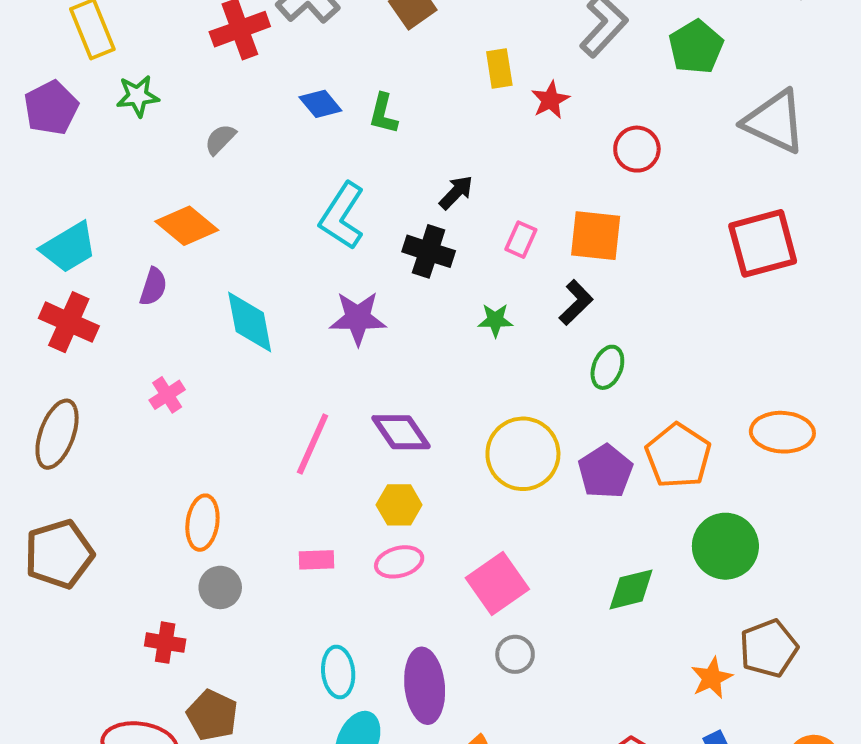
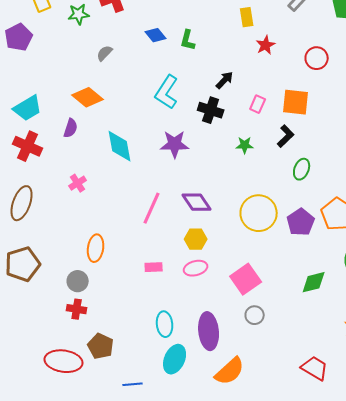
green star: (138, 96) -> (79, 14), moved
red star: (550, 100) -> (266, 45), moved
gray circle: (220, 587) -> (78, 281), moved

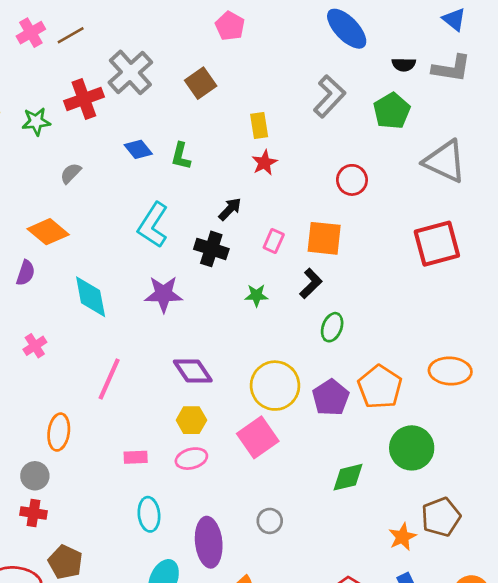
red star: (266, 45) -> (264, 163), moved
pink line: (152, 208) -> (109, 379), moved
pink square: (246, 279) -> (258, 437), moved
cyan ellipse: (165, 324) -> (149, 514), moved

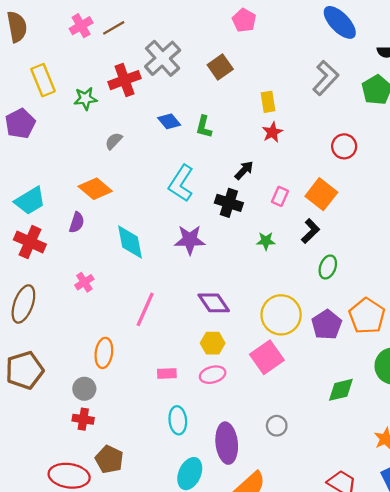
orange square: (324, 238) -> (321, 194), turned 32

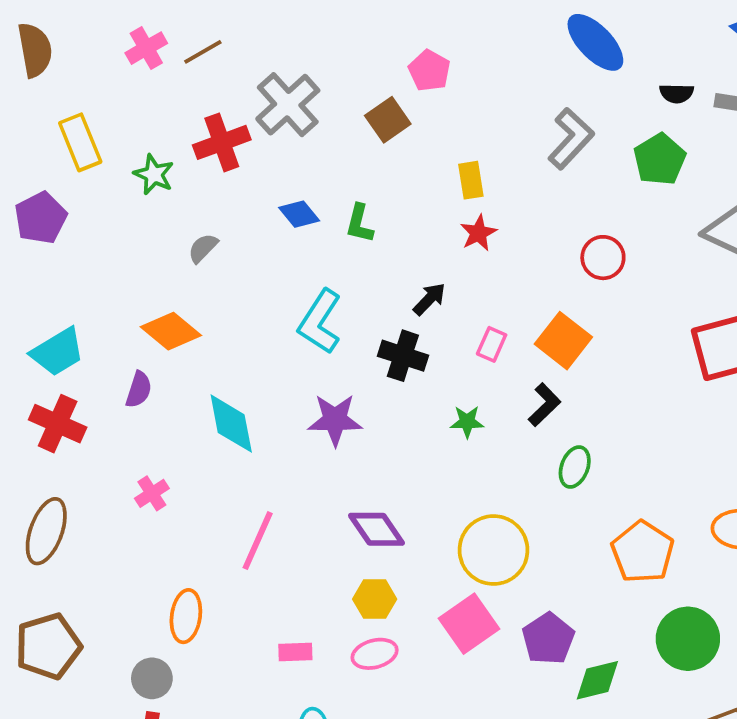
pink pentagon: (244, 20) -> (429, 71), moved
green star: (85, 99) -> (154, 174), turned 30
purple pentagon: (327, 325) -> (548, 639), moved

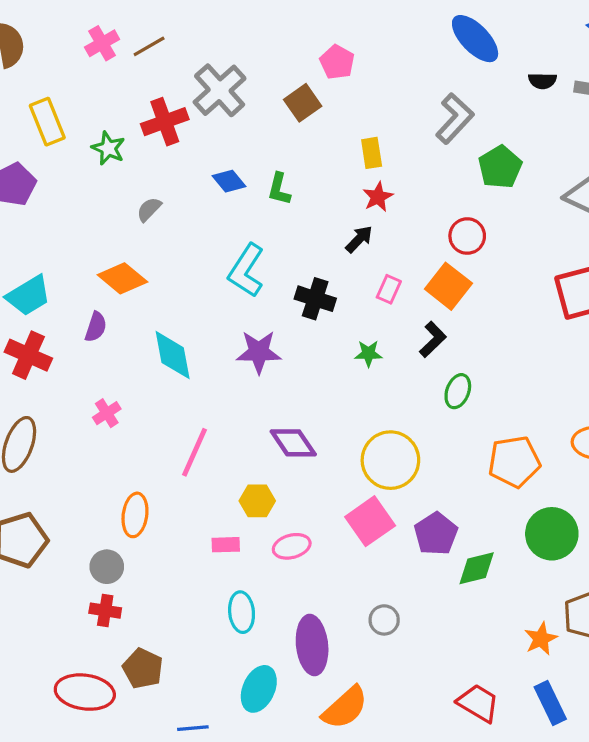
green pentagon: (660, 159) -> (500, 167), moved
red circle: (603, 258) -> (467, 236), moved
black arrow: (429, 299) -> (359, 239), moved
orange pentagon: (643, 552) -> (514, 462), turned 30
yellow hexagon: (375, 599) -> (257, 501), moved

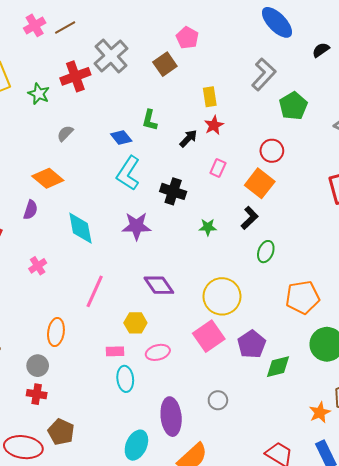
black semicircle: (542, 81) -> (321, 50), turned 144
blue diamond: (229, 181) -> (121, 137), moved
black arrow: (359, 239) -> (188, 139), moved
pink rectangle: (389, 289) -> (218, 168), moved
cyan ellipse: (242, 612) -> (125, 379), moved

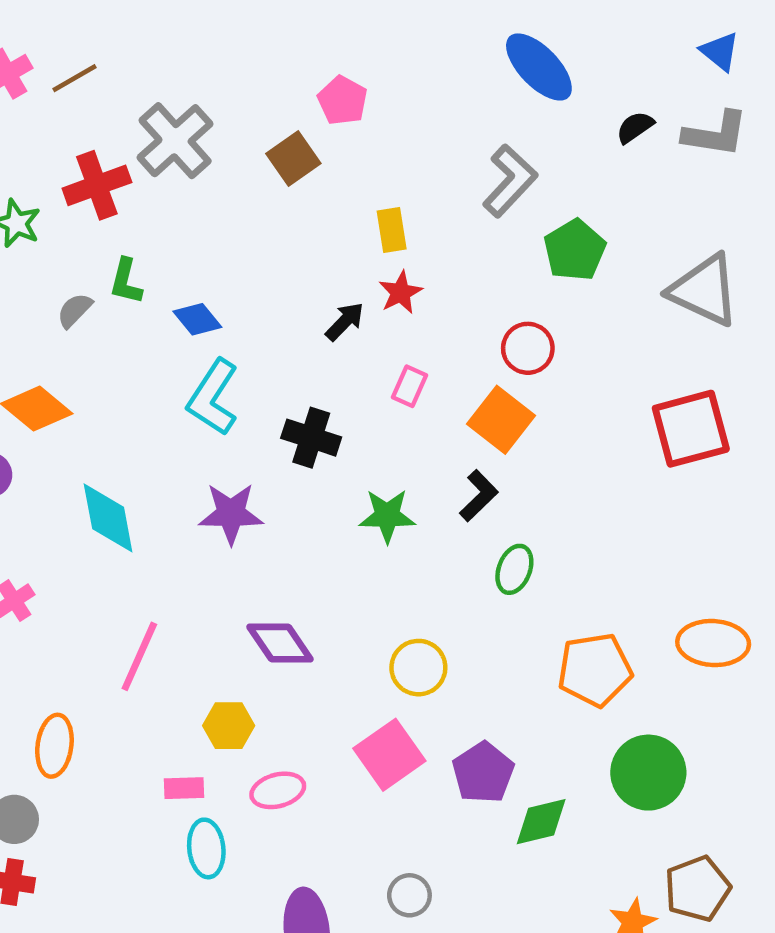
green L-shape: (150, 120) -> (126, 281), moved
green star: (208, 227) -> (387, 516), size x1.4
yellow circle: (222, 296) -> (418, 668), size x0.7

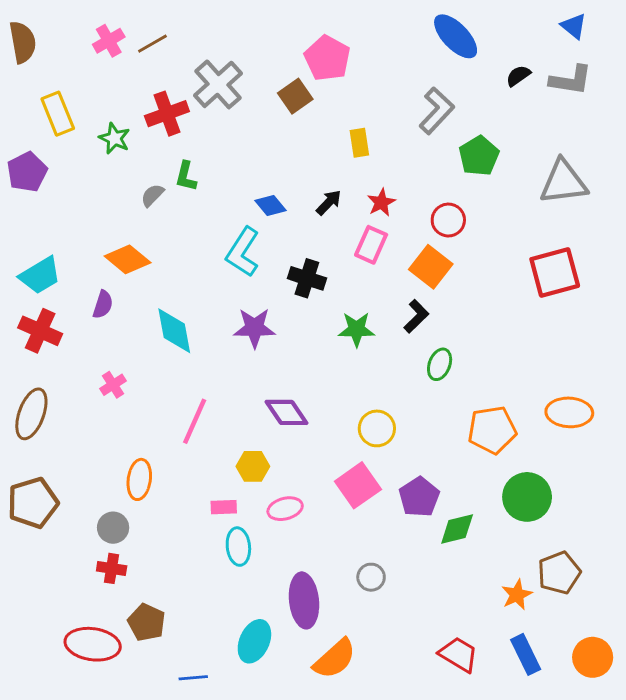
pink pentagon: (342, 100) -> (327, 58), size x1.4
gray triangle: (704, 290) -> (563, 182), turned -32
red star: (401, 292) -> (381, 203), moved
blue diamond: (197, 319) -> (270, 205), moved
pink rectangle: (409, 386) -> (371, 245), size x1.4

